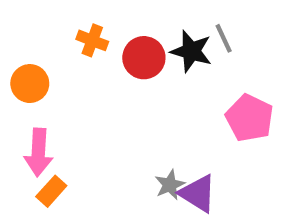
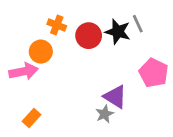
orange circle: (30, 84) -> (41, 52), moved
pink arrow: (38, 152) -> (24, 71), moved, turned -104
purple triangle: (198, 193) -> (115, 97), moved

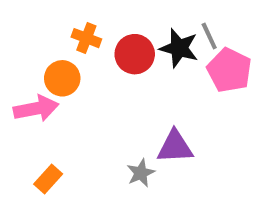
pink pentagon: (154, 73) -> (229, 70), moved
purple triangle: (115, 97) -> (175, 147), turned -35
gray star: (105, 114) -> (141, 173), moved

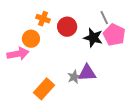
black star: (179, 48) -> (93, 38), moved
gray star: (141, 173) -> (74, 77), moved
orange rectangle: (48, 179) -> (44, 89), moved, size x1.5

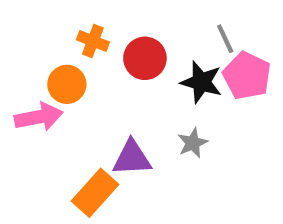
purple triangle: (87, 73) -> (132, 158), moved
gray star: (74, 77) -> (193, 143), moved

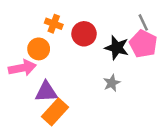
gray line: (225, 39) -> (143, 22), moved
purple triangle: (132, 158) -> (46, 92), moved

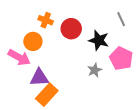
pink pentagon: (143, 44) -> (121, 58), moved
pink arrow: (22, 68) -> (19, 57), turned 40

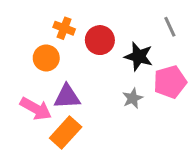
pink arrow: (19, 57) -> (36, 109), moved
pink pentagon: (121, 58) -> (170, 82), turned 30
purple triangle: (39, 78) -> (67, 97), moved

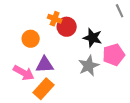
gray line: (170, 27) -> (120, 11), moved
orange cross: (64, 28) -> (55, 19), moved
gray star: (133, 98) -> (89, 66), size x1.5

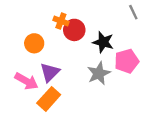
purple triangle: (45, 65) -> (50, 72), turned -42

